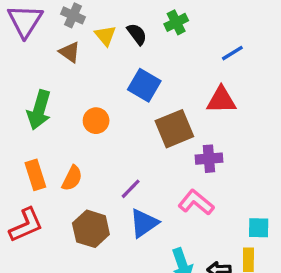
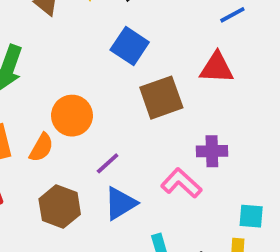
orange circle: (96, 121) -> (72, 116), moved, size x1.4
purple cross: (209, 159) -> (212, 151), moved

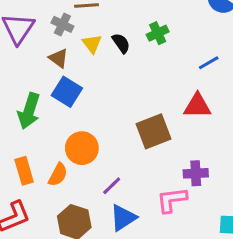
blue square: (130, 46) -> (67, 92), moved
pink L-shape: (181, 183) -> (172, 200), turned -48

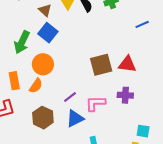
red triangle: (197, 106) -> (127, 64), moved
orange circle: (82, 148) -> (43, 64), moved
pink L-shape: (172, 200) -> (95, 103), moved

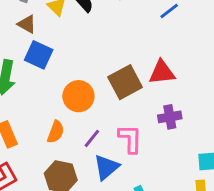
orange circle: (43, 64) -> (78, 96), moved
orange semicircle: (36, 86) -> (56, 132), moved
pink L-shape: (95, 103) -> (130, 139), turned 105

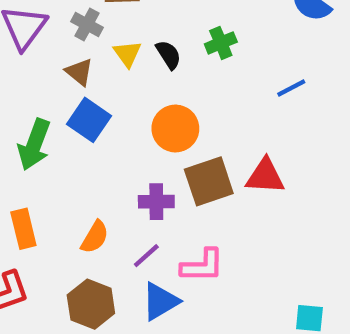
orange circle: (78, 96) -> (175, 129), moved
purple cross: (170, 117) -> (156, 202), moved
pink L-shape: (130, 139) -> (202, 266), turned 80

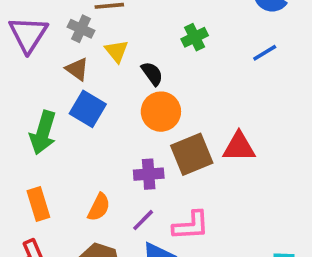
black semicircle: (169, 55) -> (152, 74), moved
blue line: (291, 88) -> (265, 53), moved

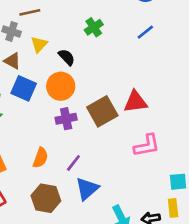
yellow triangle: (117, 51) -> (39, 44), turned 30
orange circle: (161, 112) -> (61, 86), moved
purple cross: (149, 174) -> (66, 119), moved
pink L-shape: (191, 226) -> (147, 145), moved

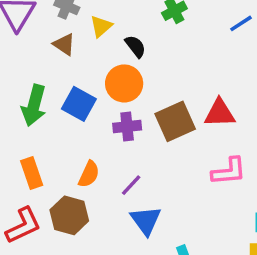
blue square: (24, 88) -> (79, 104), moved
blue triangle: (87, 189) -> (146, 220), turned -30
brown hexagon: (46, 198) -> (69, 215), moved

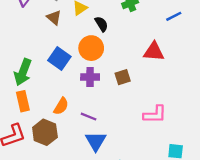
green arrow: (34, 105) -> (23, 72), moved
red triangle: (220, 113) -> (154, 52), moved
brown square: (175, 121) -> (123, 77), size x0.6
purple line: (131, 185) -> (89, 117), turned 63

